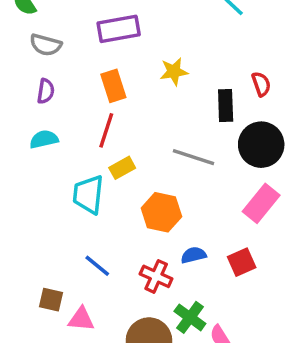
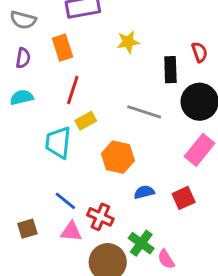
orange rectangle: (113, 86) -> (62, 48), moved
red cross: (156, 276) -> (100, 217), moved
brown square: (51, 300) -> (27, 229), turned -30
pink triangle: (81, 319) -> (71, 232), moved

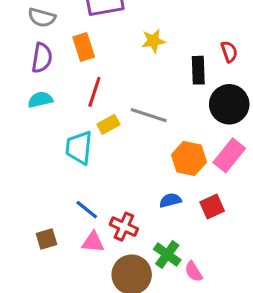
purple semicircle: (23, 58) -> (42, 58), size x1.4
gray line: (144, 112) -> (149, 115), moved
orange hexagon: (118, 157) -> (189, 158), moved

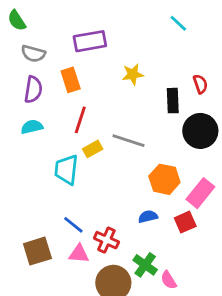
pink rectangle: (229, 155) -> (200, 193), moved
brown square: (46, 239) -> (37, 251), size x1.5

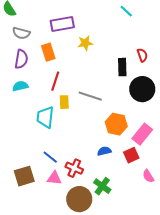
yellow star: (133, 74) -> (85, 43), moved
yellow rectangle: (93, 149) -> (64, 102), turned -64
pink semicircle: (169, 280) -> (148, 176), moved

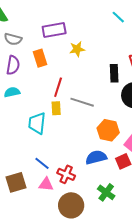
red line: (55, 81) -> (58, 87), moved
blue semicircle: (104, 151) -> (96, 157), size x1.5
green cross: (102, 186) -> (106, 192), moved

